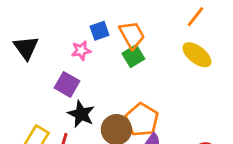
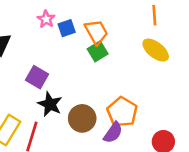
orange line: (196, 17) -> (154, 15), turned -42
pink star: (81, 51) -> (46, 19), moved, turned -30
orange pentagon: (142, 120) -> (122, 112), moved

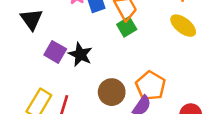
purple square: (37, 77) -> (55, 52), moved
black star: (50, 104) -> (80, 54), moved

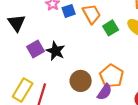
green square: (127, 27) -> (111, 28), moved
purple square: (55, 52) -> (36, 49), turned 30

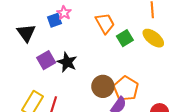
blue square: (69, 11) -> (55, 20), moved
brown circle: (81, 81) -> (103, 86), moved

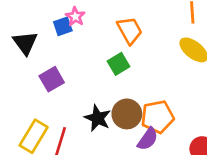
green square: (125, 38) -> (118, 64), moved
black star: (67, 62) -> (98, 118), moved
orange pentagon: (126, 89) -> (157, 117), turned 30

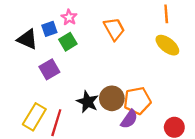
blue square: (63, 26) -> (49, 29), moved
black triangle: (25, 43) -> (27, 39), turned -30
green square: (118, 64) -> (68, 42), moved

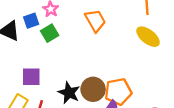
purple square: (49, 69) -> (31, 77), moved, turned 30

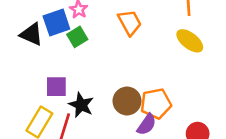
blue square: (31, 21) -> (56, 23), size x1.5
black star: (69, 93) -> (81, 105), moved

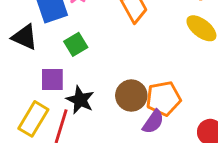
black triangle: (32, 34) -> (25, 37), moved
green square: (77, 37) -> (76, 44), moved

